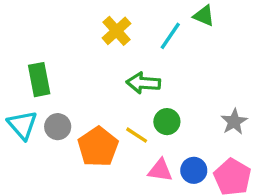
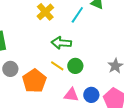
yellow line: (137, 135) -> (57, 66), moved

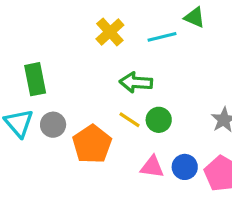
cyan line: (77, 15) -> (162, 37), turned 42

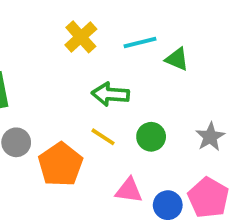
green triangle: (194, 17) -> (177, 59), moved
green circle: (159, 120) -> (151, 137), moved
blue circle: (185, 167) -> (168, 205), moved

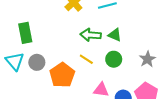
green triangle: (177, 59) -> (115, 35), moved

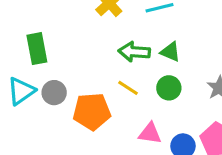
cyan triangle: (15, 61) -> (21, 91), turned 36
orange pentagon: (62, 75) -> (92, 111), turned 30

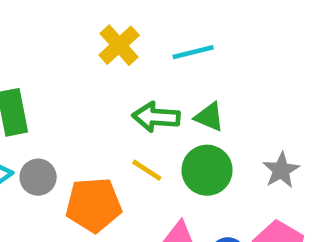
green circle: (169, 88) -> (207, 170), size x1.4

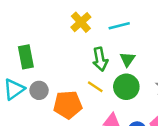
green arrow: (156, 117) -> (100, 59), turned -105
green triangle: (209, 117) -> (128, 59), turned 42

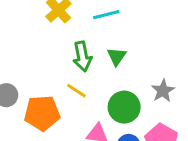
green circle: (126, 87) -> (124, 107), moved

